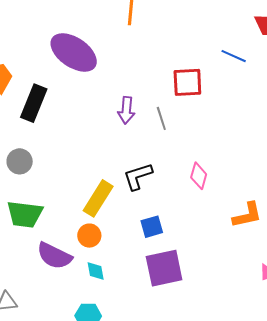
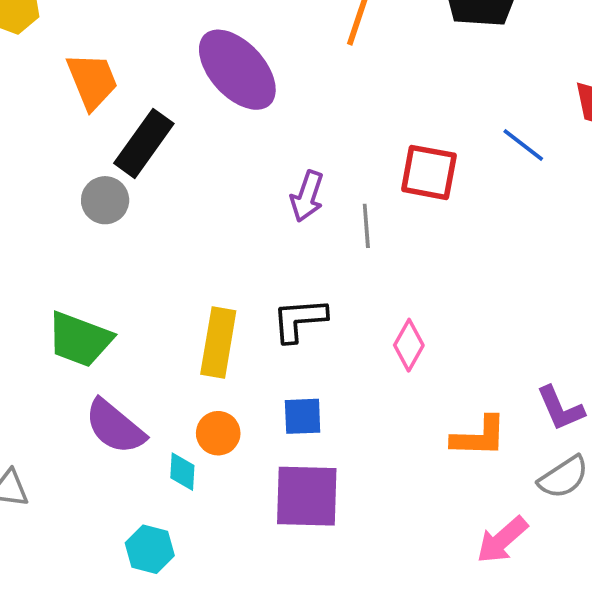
gray circle: (20, 161) -> (105, 200), moved
yellow rectangle: (98, 198) -> (218, 342), turned -36
orange circle: (89, 236) -> (218, 433), moved

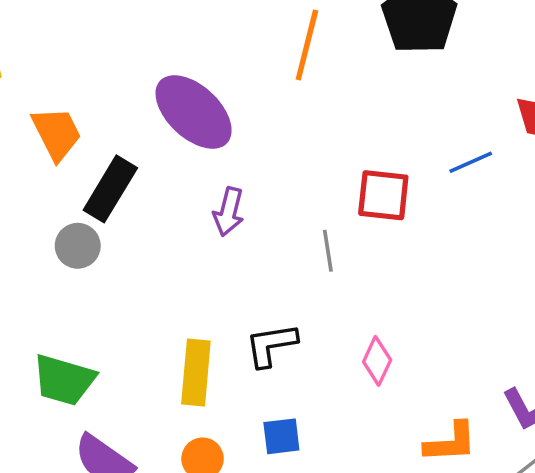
blue line: (523, 145) -> (471, 162), turned -57
purple arrow: (307, 196) -> (229, 212), moved

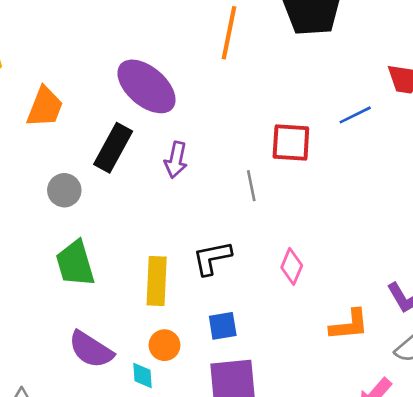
orange trapezoid: (57, 133) -> (45, 107), turned 51
black rectangle: (110, 189) -> (113, 148), moved
green trapezoid: (64, 380) -> (75, 263), moved, turned 60

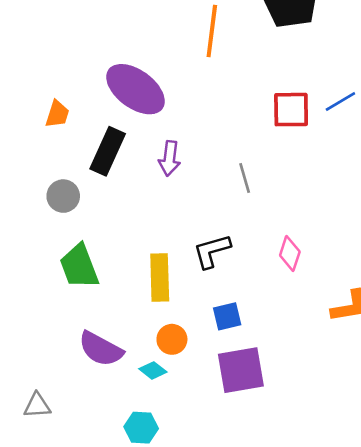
orange trapezoid: (45, 107) -> (57, 114), moved, size x0.7
red square: (291, 142) -> (291, 110), moved
cyan diamond: (143, 375) -> (153, 370), turned -44

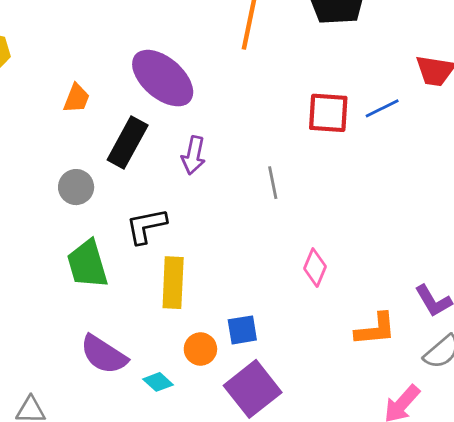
black L-shape: (212, 251) -> (146, 226), moved
orange circle: (172, 339) -> (200, 349), moved
purple square: (241, 370) -> (253, 389), turned -33

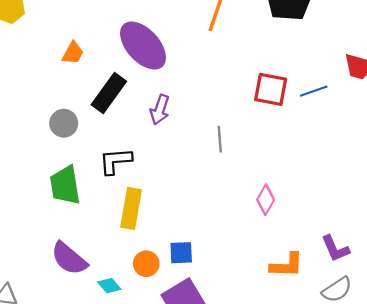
pink diamond: (315, 268) -> (266, 200), moved

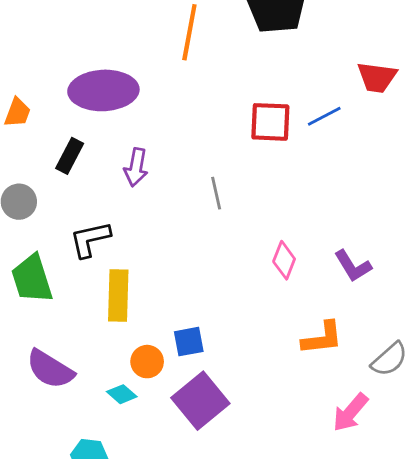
purple ellipse: (143, 46) -> (103, 90), turned -42
black rectangle: (109, 93) -> (70, 156), size x0.7
purple L-shape: (335, 249) -> (353, 266), moved
cyan diamond: (109, 286) -> (122, 394), moved

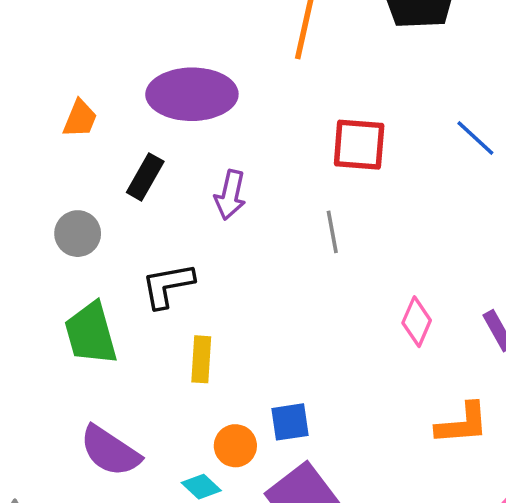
blue line: (324, 116) -> (475, 138), turned 68
red square: (270, 122) -> (359, 145), moved
yellow rectangle: (118, 296) -> (201, 359), size x0.7

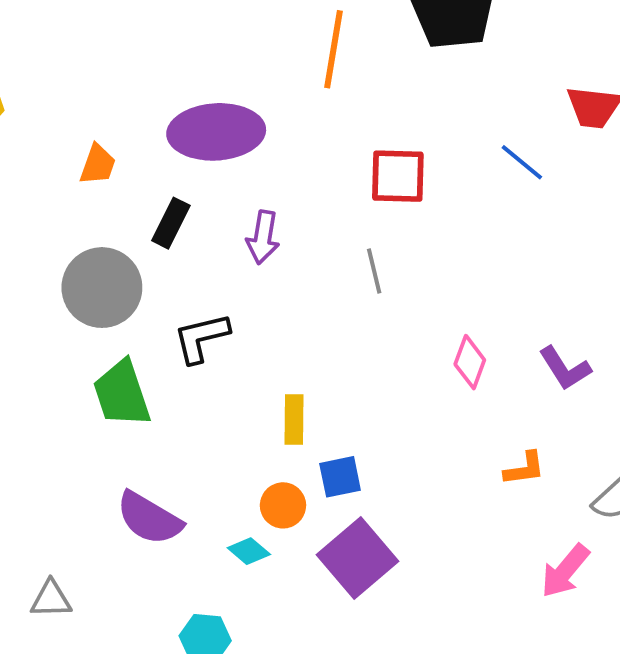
gray circle: (78, 234) -> (102, 288), size x1.6
yellow rectangle: (201, 359) -> (294, 420), moved
orange L-shape: (462, 424) -> (524, 469), size x0.7

